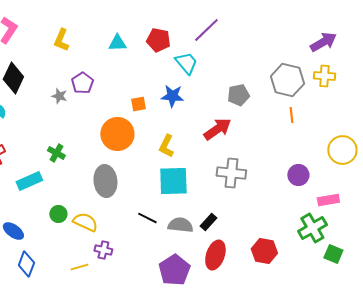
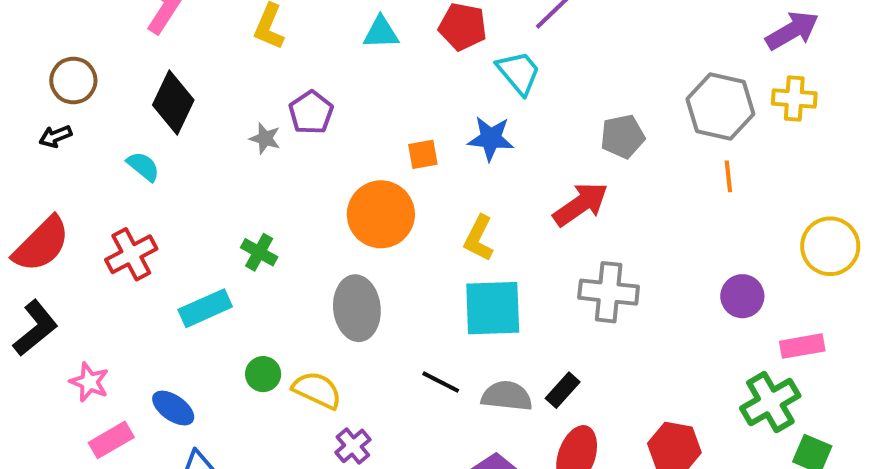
purple cross: (103, 250) -> (353, 446), turned 36

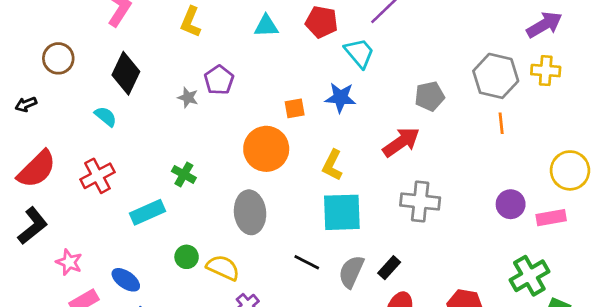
black arrow: (55, 136) -> (26, 104), moved
pink rectangle: (802, 346) -> (551, 218), moved
gray semicircle: (507, 396) -> (351, 272), turned -72

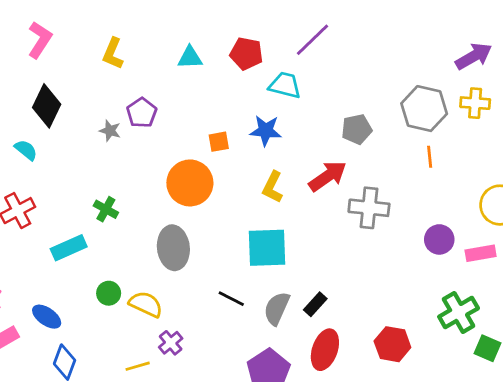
cyan trapezoid: (359, 53) -> (285, 85), turned -36
yellow L-shape: (332, 165) -> (273, 187), moved
gray cross: (420, 201) -> (369, 208), moved

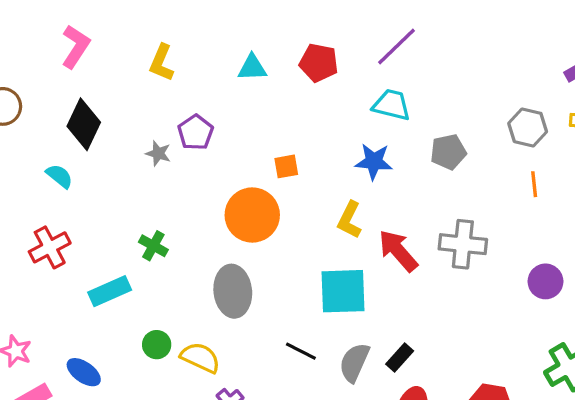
cyan trapezoid: (285, 85) -> (392, 105), moved
gray hexagon: (424, 109) -> (528, 128), size x0.7
blue star: (266, 131) -> (374, 162), moved
red arrow: (328, 176) -> (398, 251), moved, turned -96

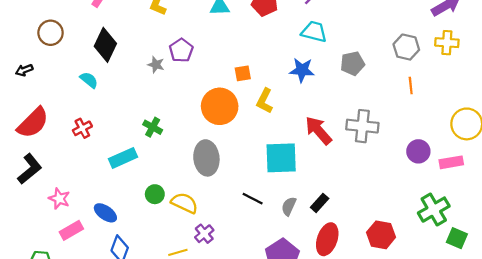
yellow L-shape: (349, 220) -> (265, 101), moved
red cross: (50, 247) -> (82, 128), size x0.7
gray semicircle: (354, 362) -> (289, 206), size x0.7

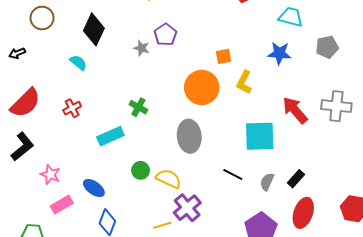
purple cross: (204, 234) -> (187, 208), size x1.5

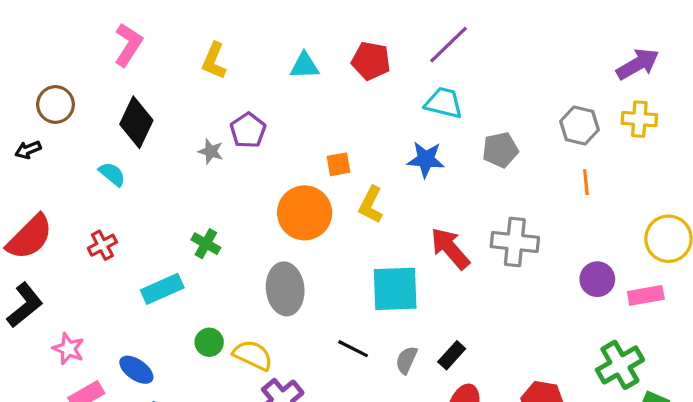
black arrow: (17, 53) -> (28, 150), moved

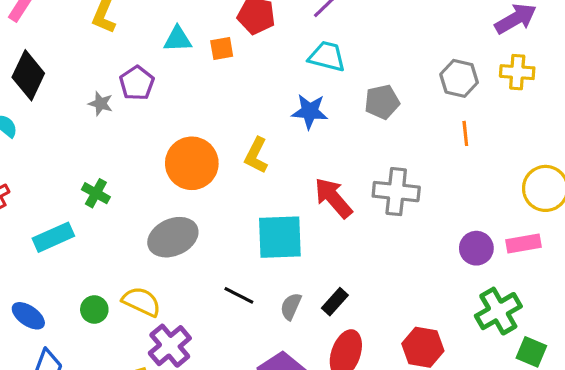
cyan triangle: (305, 66) -> (178, 39), moved
orange square: (339, 164) -> (222, 49), moved
purple circle: (597, 279) -> (476, 248), moved
gray ellipse: (285, 289) -> (173, 237), turned 72
green circle: (209, 342) -> (94, 309), moved

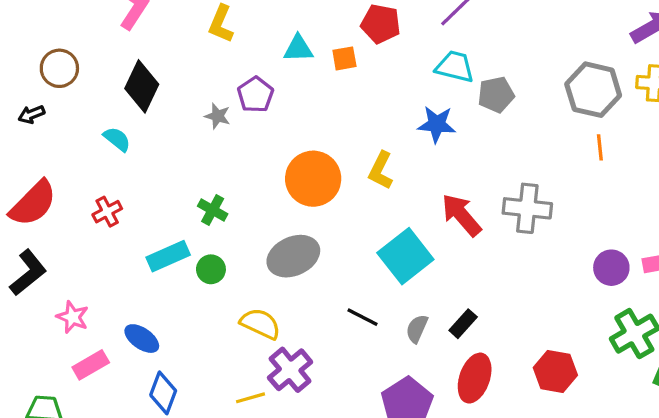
gray hexagon: (459, 78) -> (593, 90), size x1.4
gray pentagon: (382, 102) -> (496, 95), moved
cyan square: (280, 237) -> (405, 256), turned -36
green circle: (94, 309) -> (211, 269), moved

